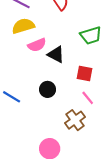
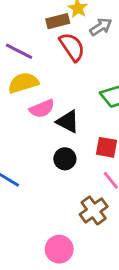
black circle: (48, 89) -> (65, 159), moved

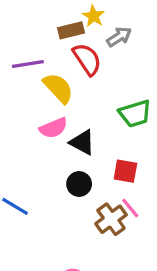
purple line: (19, 51) -> (28, 64), turned -36
yellow semicircle: (23, 83) -> (58, 88), moved, turned 64
brown cross: (94, 210) -> (111, 219), moved

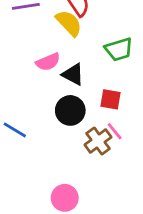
yellow semicircle: (58, 88) -> (69, 23), moved
black circle: (79, 184) -> (70, 110), size x1.4

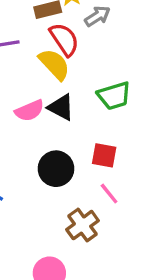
black triangle: (73, 74) -> (61, 107), moved
brown cross: (98, 141) -> (83, 225), moved

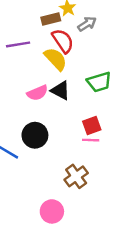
red square: (104, 155) -> (92, 126), turned -30
black circle: (56, 169) -> (35, 135), moved
pink line: (109, 194) -> (91, 140), moved, turned -49

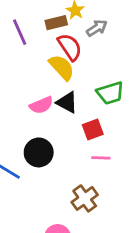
purple line: (18, 44) -> (20, 32), moved, turned 75
red square: (92, 126) -> (93, 129), moved

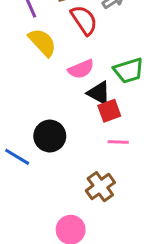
yellow semicircle: (62, 67) -> (42, 42), moved
black triangle: (67, 102) -> (99, 93), moved
pink semicircle: (41, 105) -> (81, 69), moved

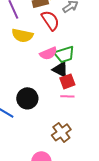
yellow semicircle: (42, 42) -> (22, 35), turned 145
green trapezoid: (129, 71) -> (64, 54), moved
pink line: (118, 142) -> (67, 96), moved

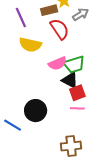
brown cross: (61, 132) -> (71, 146), turned 30

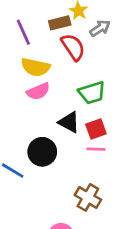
pink semicircle: (57, 63) -> (38, 91), moved
black triangle: (70, 80) -> (69, 122), moved
brown cross: (71, 146) -> (88, 197), turned 36

